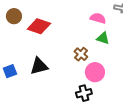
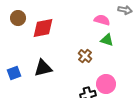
red diamond: (39, 26) -> (43, 28), turned -30
pink circle: (95, 72) -> (106, 84), moved

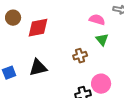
green triangle: (107, 40) -> (102, 40), turned 32
brown cross: (85, 56) -> (80, 56), turned 32

